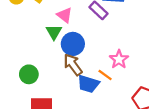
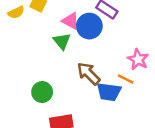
blue circle: (73, 44) -> (89, 26), moved

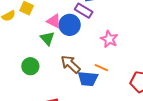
pink star: (138, 59) -> (109, 39), moved
green circle: (42, 92) -> (30, 66), moved

